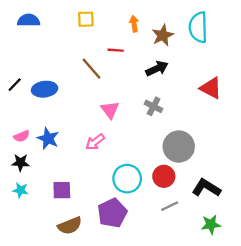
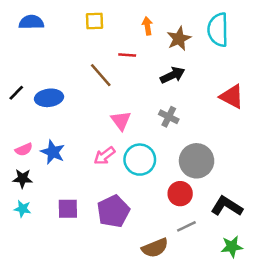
cyan circle: (127, 179) -> (140, 160), moved
purple pentagon: (112, 213) -> (113, 211), moved
brown semicircle: (70, 226) -> (155, 248), moved

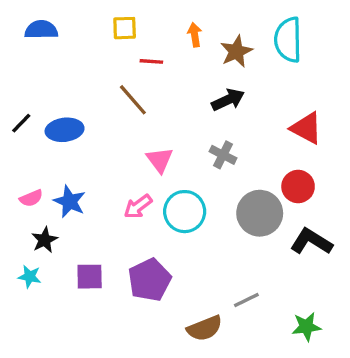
red line: (127, 55) -> (151, 61), moved
black star: (23, 178) -> (45, 240), moved, turned -30
red circle: (180, 194) -> (298, 187), moved
black L-shape: (227, 206) -> (311, 242), moved

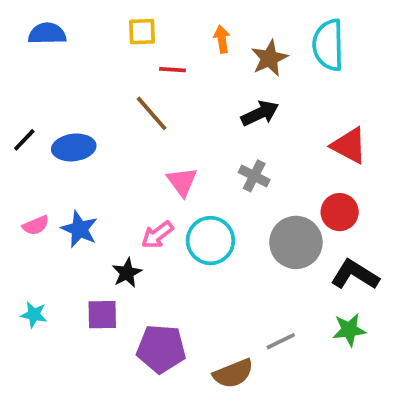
black star: (45, 240) -> (127, 273), moved
purple pentagon: (150, 280) -> (161, 349), moved, turned 30
green star: (306, 327) -> (349, 330), moved

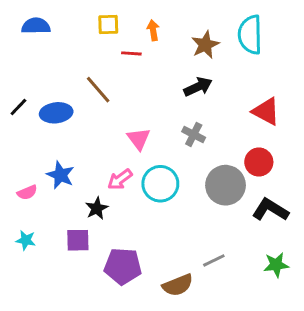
orange arrow: (222, 39) -> (153, 30), moved
brown line: (152, 113) -> (98, 90), moved
pink semicircle: (36, 225) -> (27, 192), moved
green star: (349, 330) -> (276, 265), moved

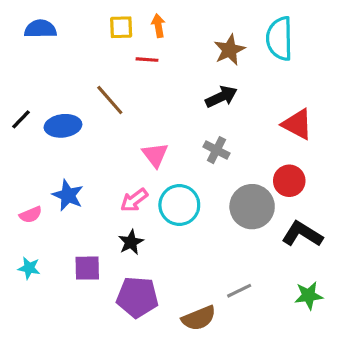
orange arrow: (153, 30) -> (158, 26), moved
black star: (97, 208) -> (131, 242), moved

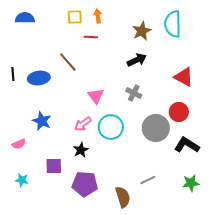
black line: (21, 119) -> (13, 74), turned -48
pink semicircle: (31, 215) -> (19, 144), moved
cyan star: (29, 268) -> (22, 180), moved
brown semicircle: (199, 318) -> (123, 197), turned -85

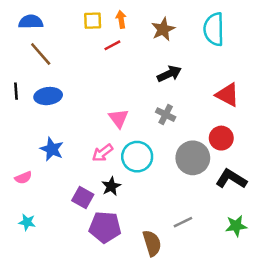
brown star: (142, 31) -> (163, 29), moved
red line: (91, 37) -> (112, 45), turned -32
brown line: (68, 62) -> (41, 54), moved
black star: (81, 150) -> (111, 186), moved
purple square: (54, 166) -> (83, 197), moved, turned 30

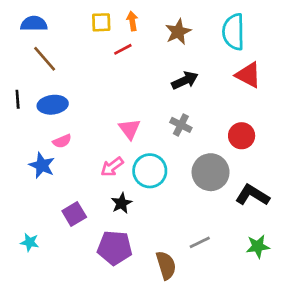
red triangle: (227, 95) -> (248, 75), moved
red circle: (221, 138) -> (242, 136), moved
blue star: (52, 149) -> (42, 165), moved
pink semicircle: (23, 178) -> (62, 141), moved
purple square: (83, 197) -> (74, 214), moved, turned 30

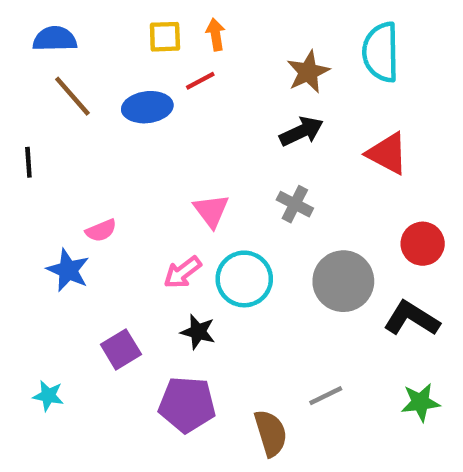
brown star: (178, 32) -> (308, 72), moved
red triangle: (248, 75) -> (387, 153), moved
blue ellipse: (53, 105) -> (147, 107), moved
red circle: (242, 136) -> (423, 244), moved
black star: (121, 203) -> (198, 332), turned -30

